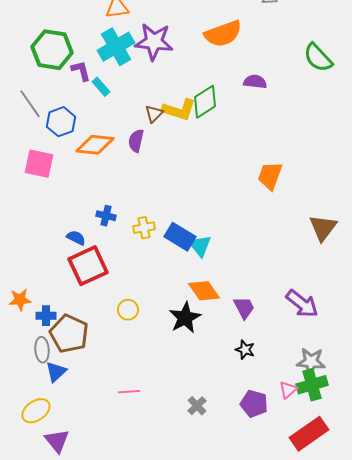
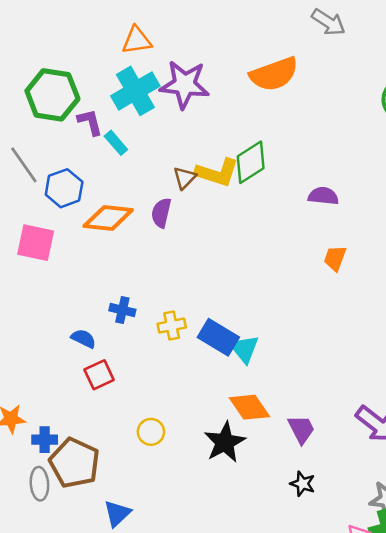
purple semicircle: (255, 82) -> (323, 196), moved
orange trapezoid: (270, 176) -> (335, 258), size x0.7
red square: (88, 266) -> (99, 375), size x0.6
blue triangle: (56, 372) -> (117, 513), moved

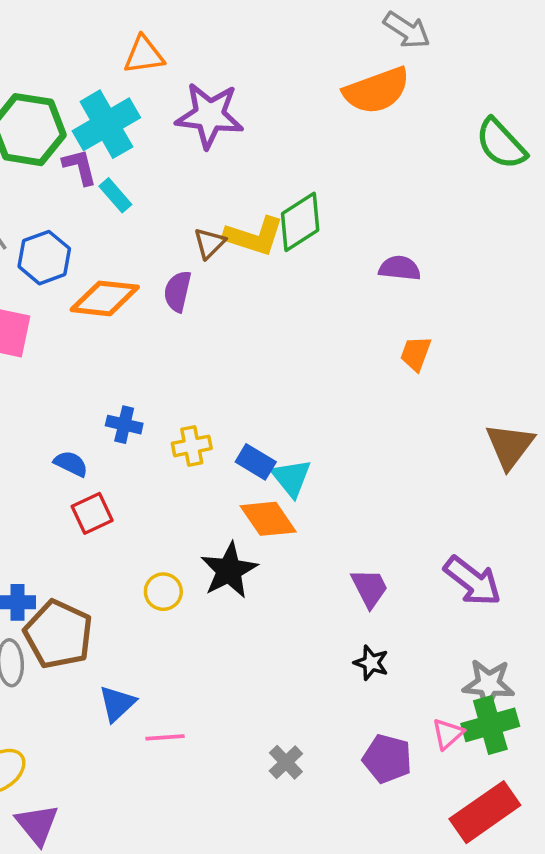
orange semicircle: (274, 74) -> (377, 90), moved
cyan cross: (135, 91) -> (106, 124), moved
blue rectangle: (218, 337) -> (256, 462), size x0.7
orange diamond: (249, 407) -> (268, 519), moved
black star: (225, 442) -> (229, 570), moved

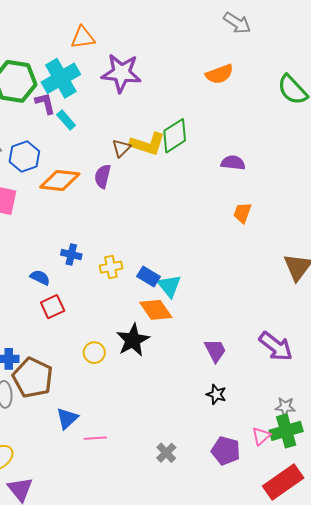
orange semicircle: (377, 90) -> (219, 74), moved, size x0.7
gray star: (489, 684) -> (285, 407), size x0.7

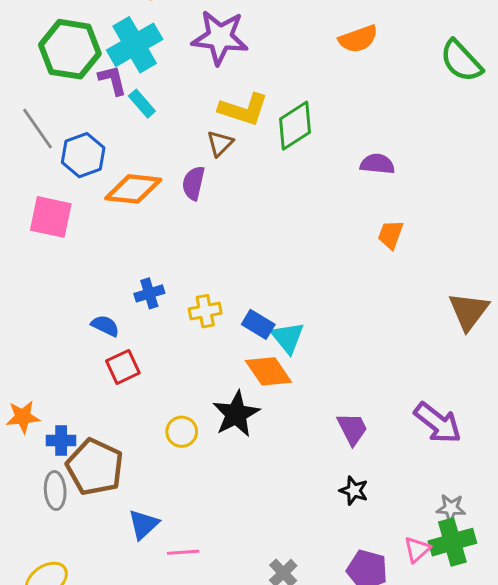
yellow L-shape: (147, 144) -> (243, 109), moved
blue cross: (71, 255) -> (149, 293), turned -30

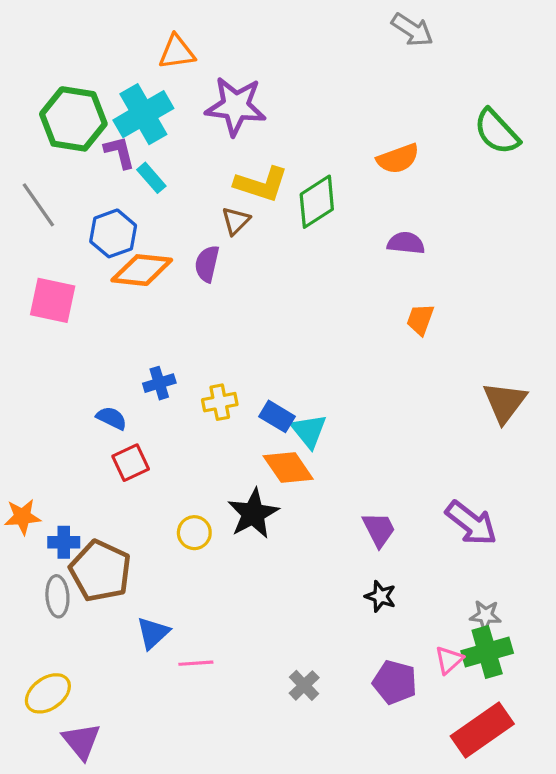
orange semicircle: (358, 39) -> (398, 159), moved
blue hexagon: (83, 155) -> (113, 233), moved

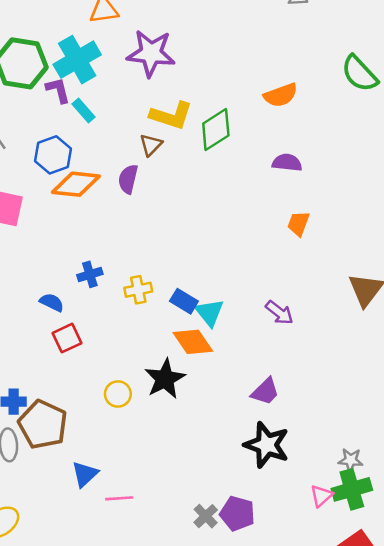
purple arrow: (471, 523) -> (279, 313), moved, size x0.7
purple trapezoid: (379, 529) -> (265, 391), turned 72
black star: (380, 596) -> (267, 445), size x1.8
purple pentagon: (395, 682) -> (237, 514), moved

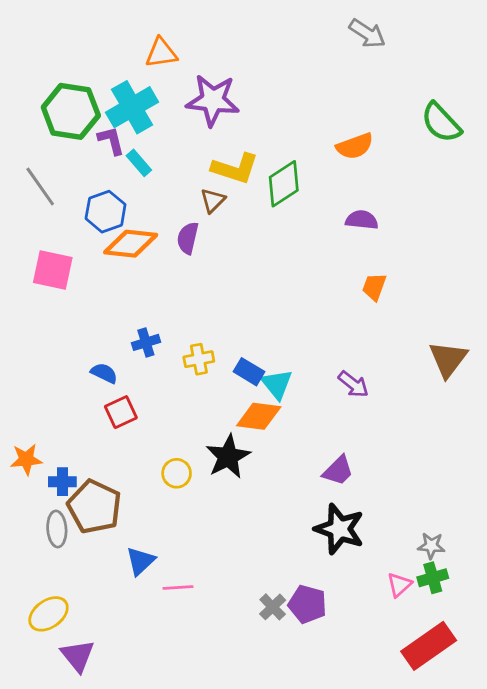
orange diamond: (193, 342) -> (259, 416), turned -48
green cross: (352, 489) -> (433, 578), size x0.7

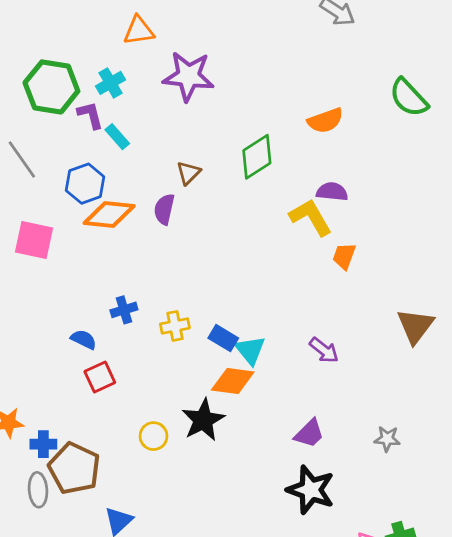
cyan cross: (132, 107) -> (111, 83), size x0.6
yellow L-shape: (235, 168) -> (311, 217), moved, turned -138
gray star: (431, 546) -> (387, 439), moved

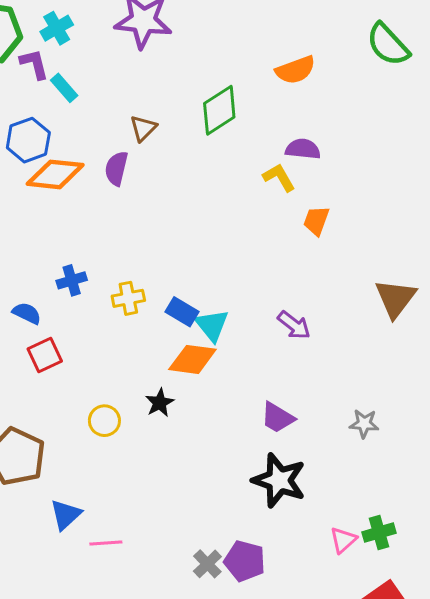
yellow L-shape: (311, 217) -> (279, 177), size x0.7
black star: (203, 420) -> (160, 403), size x0.6
purple trapezoid: (309, 433) -> (278, 418), turned 76

